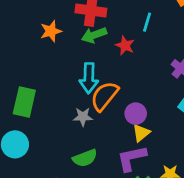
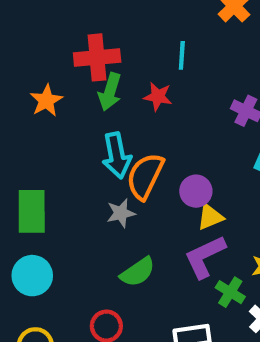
green arrow: (94, 35) -> (110, 92), turned -40
yellow triangle: (141, 133) -> (210, 217), turned 30

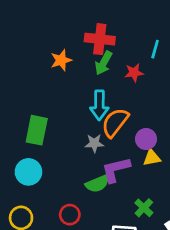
red star: (158, 97) -> (134, 73), turned -30
purple L-shape: (205, 257) -> (116, 170), moved
green cross: (230, 292) -> (144, 208), moved

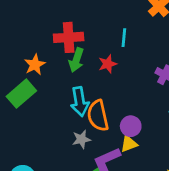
orange semicircle: (115, 123) -> (98, 116), turned -40
green rectangle: (37, 130) -> (21, 94), moved, turned 48
yellow triangle: (152, 158) -> (129, 144), moved

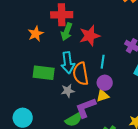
cyan line: (124, 38) -> (103, 62), moved
red star: (108, 64) -> (90, 36), size x1.5
green rectangle: (21, 94) -> (44, 73), moved, turned 45

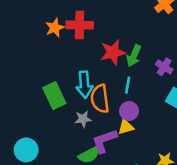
green arrow: (67, 32) -> (134, 56), moved
orange star: (36, 34) -> (55, 28), moved
green rectangle: (44, 73) -> (54, 96), turned 55

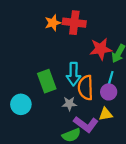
purple circle: (129, 111) -> (109, 92), moved
purple L-shape: (104, 141) -> (86, 124), turned -130
cyan circle: (26, 150) -> (21, 104), moved

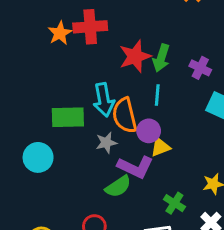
green rectangle: (47, 81) -> (68, 117), turned -60
purple circle: (109, 92) -> (149, 131), moved

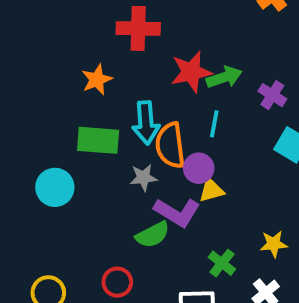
orange star: (60, 33) -> (97, 80), moved
green arrow: (161, 58) -> (224, 77), turned -132

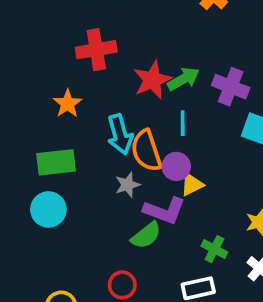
purple cross: (272, 95) -> (231, 87), size x1.4
green rectangle: (98, 140) -> (56, 162), moved

